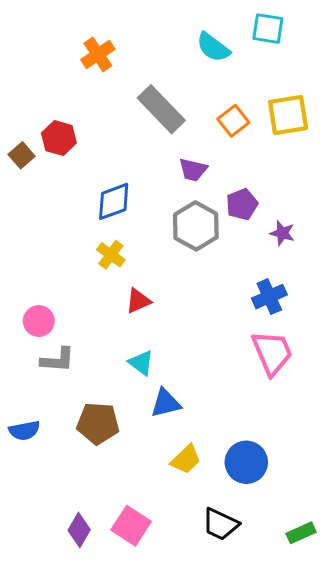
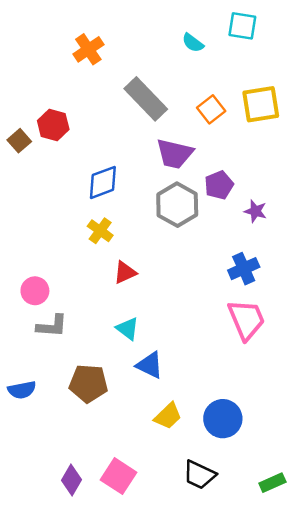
cyan semicircle: (213, 47) -> (193, 43), size x0.7
purple trapezoid: (193, 170) -> (175, 154), size x1.4
blue triangle: (166, 403) -> (150, 365), turned 40

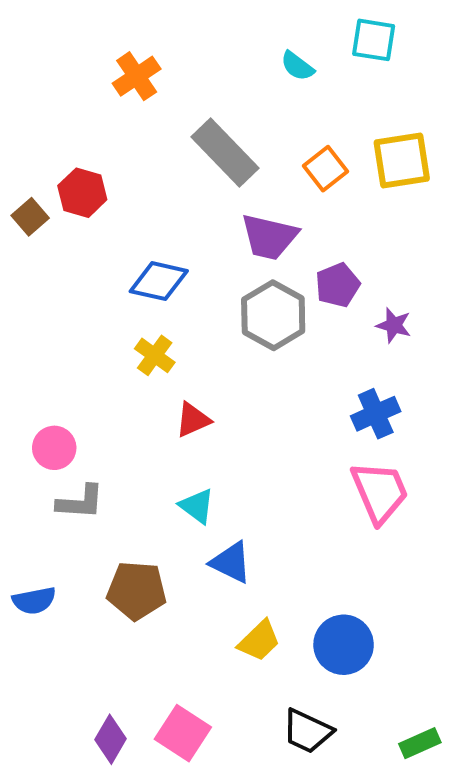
blue diamond: (103, 182) -> (159, 281), turned 33

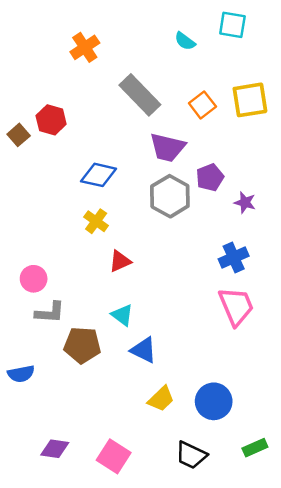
brown pentagon: (137, 590) -> (82, 345), moved
purple diamond: (110, 739) -> (55, 449), moved, turned 68
green rectangle: (420, 743) -> (255, 448), moved

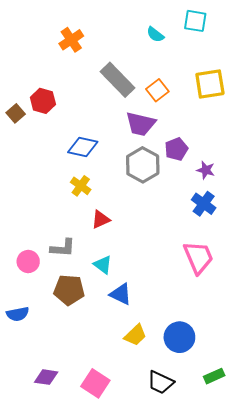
orange square: (202, 105) -> (157, 90), moved
blue cross: (234, 257) -> (204, 204), moved, turned -30
pink circle: (34, 279) -> (28, 262), moved
gray L-shape: (50, 313) -> (63, 248), moved

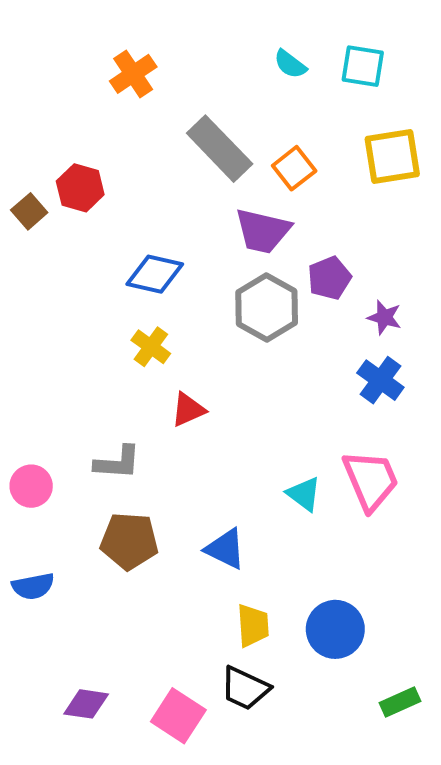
cyan square: (195, 21) -> (363, 66), moved
pink circle: (28, 262) -> (31, 486), moved
cyan triangle: (103, 265) -> (304, 494), moved
yellow trapezoid: (135, 335) -> (253, 625), turned -50
black trapezoid: (161, 382) -> (245, 688), moved

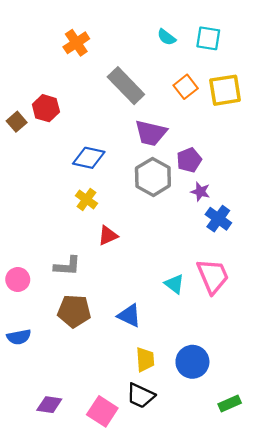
orange square: (294, 168) -> (186, 87), moved
purple star: (384, 317) -> (200, 192), moved

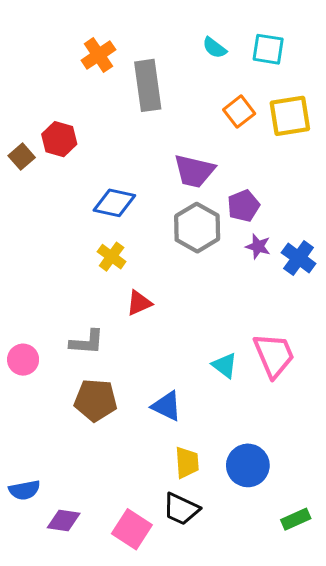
gray rectangle: (126, 86) -> (148, 85), moved, turned 36
blue cross: (218, 219) -> (299, 258), moved
blue semicircle: (19, 337) -> (24, 490), moved

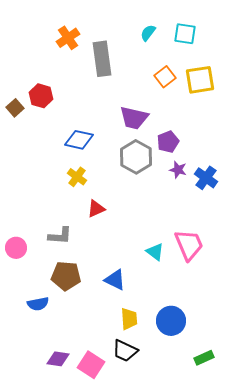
cyan semicircle: (214, 48) -> (148, 33), turned 90
blue semicircle: (24, 490) -> (38, 304), moved
purple diamond: (64, 521) -> (58, 359), moved

